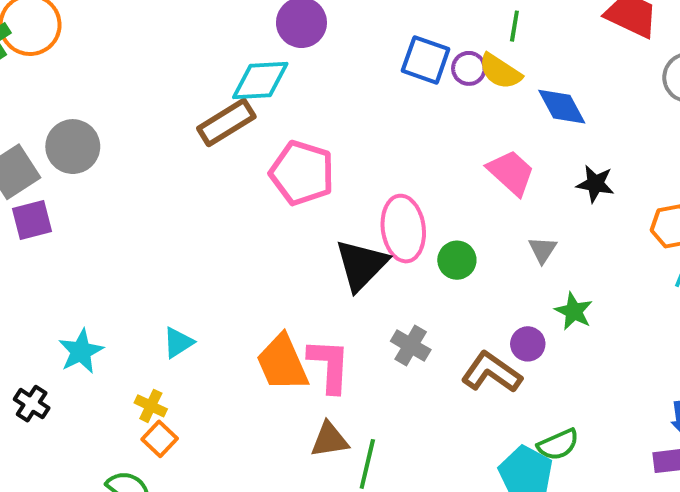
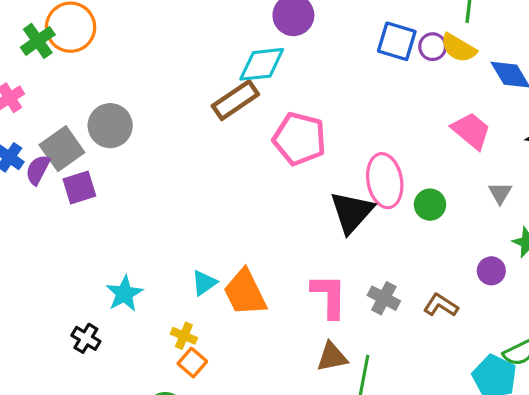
gray cross: (411, 345) -> (384, 298), moved
orange trapezoid: (282, 363) -> (245, 293), moved
brown L-shape: (492, 372) -> (441, 305), moved, size x0.7

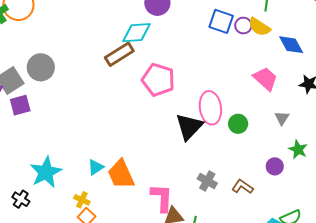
cyan star: (124, 294) -> (46, 172), size x1.4
pink L-shape: (329, 296) -> (162, 198), moved

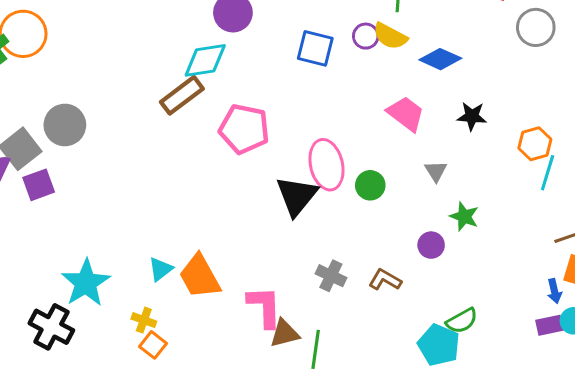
blue square: (221, 21) -> (315, 48), moved
blue diamond: (291, 45) -> (440, 59), turned -32
black cross: (21, 199) -> (51, 327), size x1.6

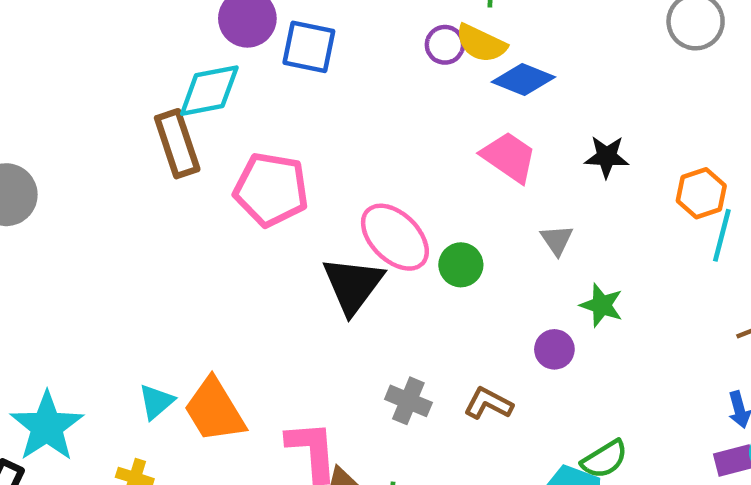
blue square: (315, 48) -> (309, 47), moved
blue diamond: (440, 59) -> (523, 80), moved
brown rectangle: (182, 95) -> (177, 144), turned -69
pink ellipse: (326, 165) -> (395, 237), turned -30

